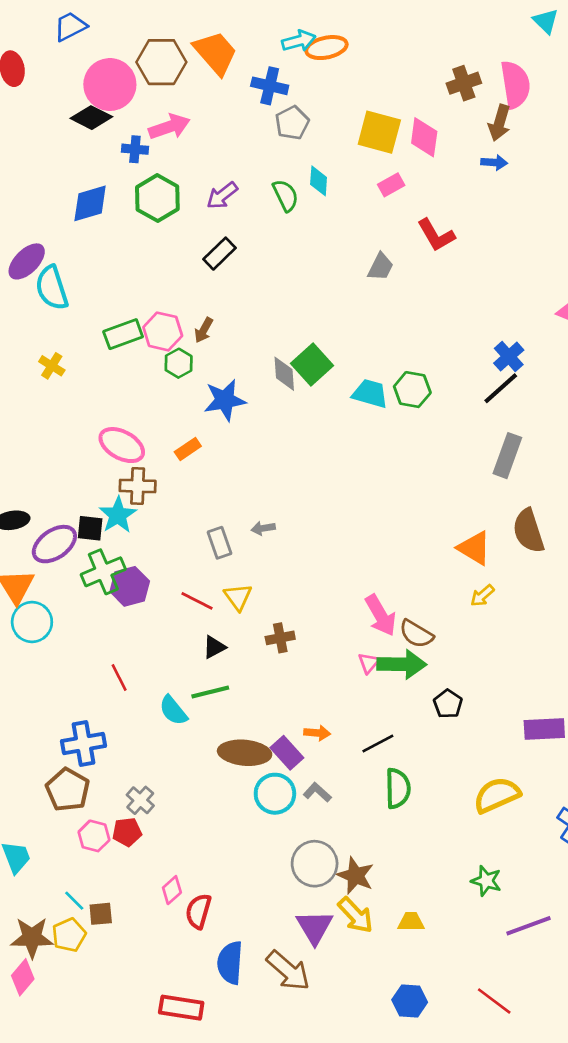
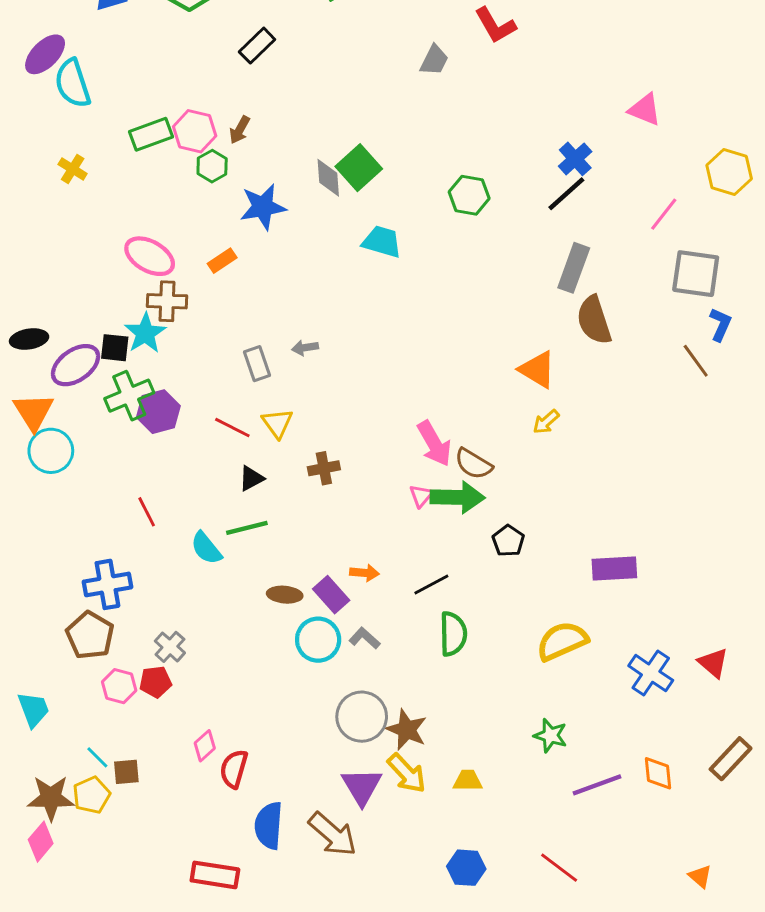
cyan trapezoid: (370, 394) -> (382, 242), moved
brown semicircle: (529, 531) -> (594, 320), moved
brown ellipse: (245, 753) -> (285, 595), size x0.6

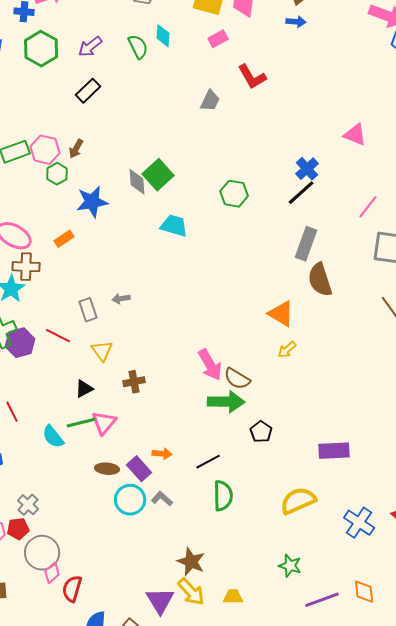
red line: (232, 428) -> (58, 336), moved
pink triangle: (421, 496) -> (104, 423), moved, size x1.5
gray circle: (362, 717) -> (42, 553), moved

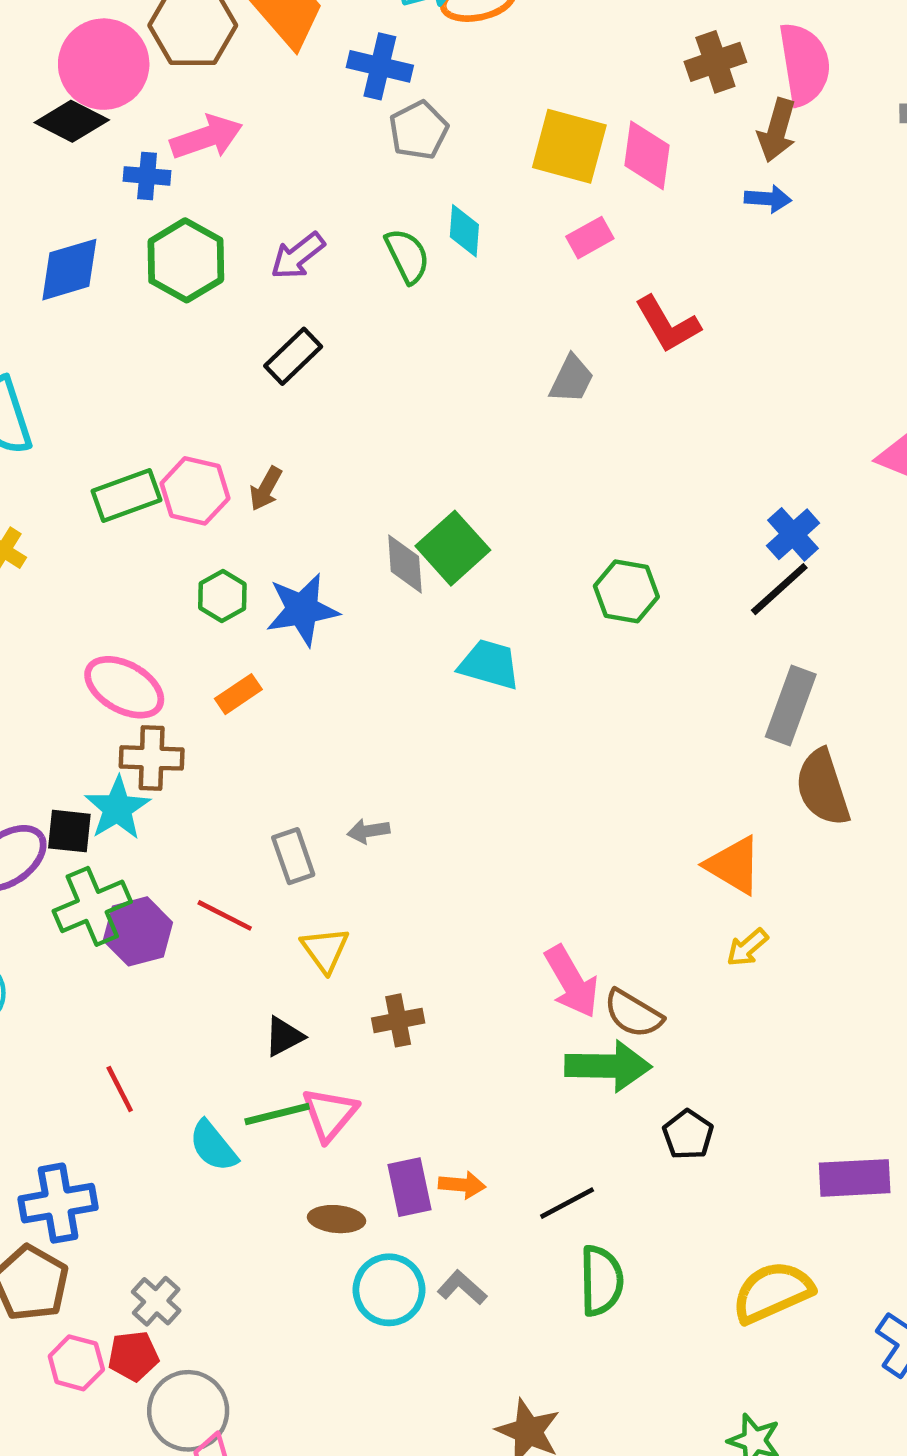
green hexagon: (57, 174) -> (222, 596), moved
purple rectangle: (139, 469) -> (410, 1187), moved, turned 30

